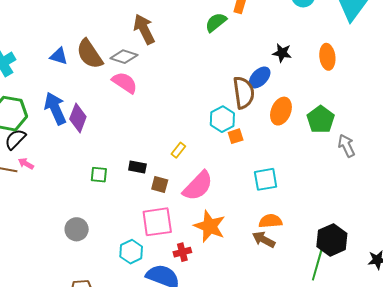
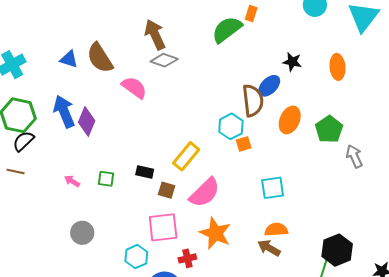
green semicircle: (216, 22) -> (227, 30), size x1.4
gray diamond: (124, 57) -> (164, 60), moved
yellow rectangle: (178, 150) -> (186, 156), size x1.8
pink arrow: (26, 164) -> (72, 181), moved

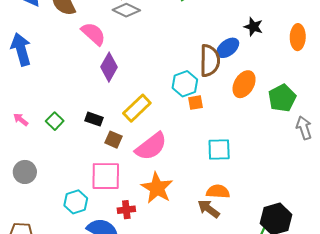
purple diamond: (87, 121) -> (109, 67), moved
green square: (106, 179) -> (55, 121), turned 30

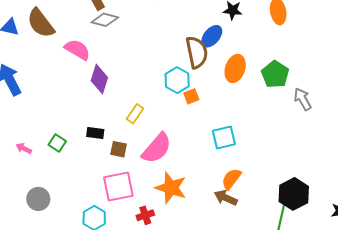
yellow rectangle: (137, 108) -> (135, 114), size x0.7
orange semicircle: (218, 192) -> (231, 179), turned -45

